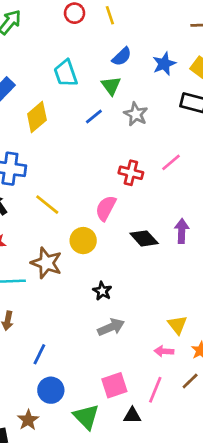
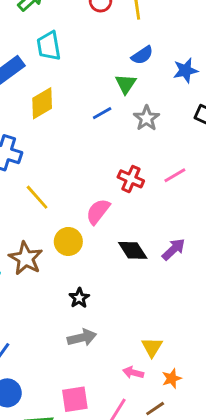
cyan trapezoid: (66, 73) -> (49, 46), moved
purple arrow: (182, 231) -> (174, 249), turned 35

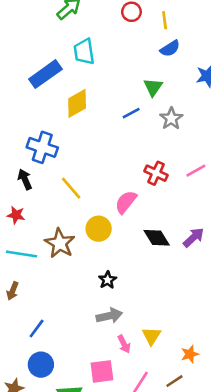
blue semicircle: (142, 55) -> (170, 49), moved
yellow triangle: (152, 347) -> (151, 336), moved
pink arrow: (133, 373) -> (124, 344), moved, turned -132

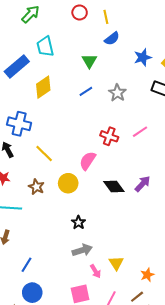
green triangle: (153, 87) -> (89, 61), moved
brown star: (60, 243) -> (36, 187), moved, size x0.7

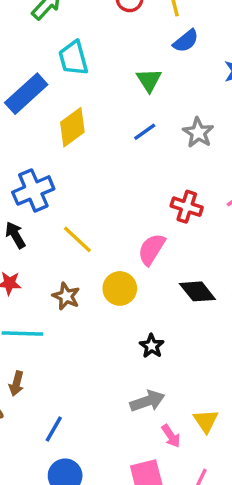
blue cross: (19, 124) -> (33, 190), turned -35
black star: (78, 222) -> (152, 346), moved

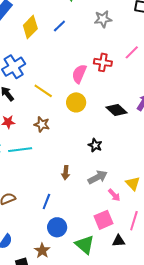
blue line: (145, 132) -> (59, 26), moved
gray star: (198, 133) -> (103, 19), turned -30
pink semicircle: (151, 249) -> (79, 74), moved
yellow circle: (120, 288) -> (76, 102), moved
brown arrow: (16, 384) -> (66, 173), moved

